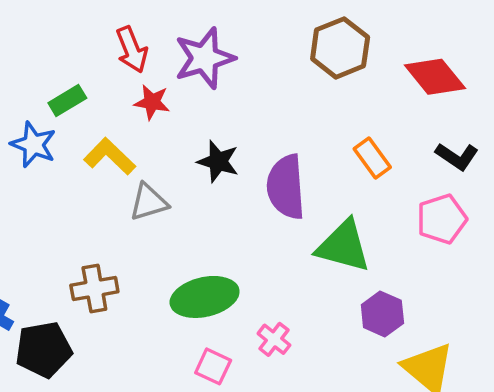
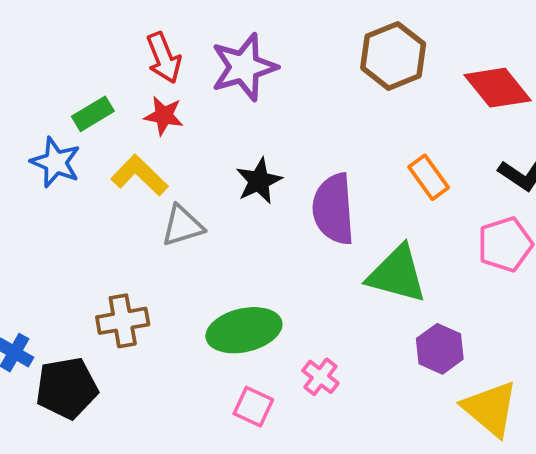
red star: (152, 102) -> (164, 116), moved
black star: (218, 161) -> (259, 181), turned 30

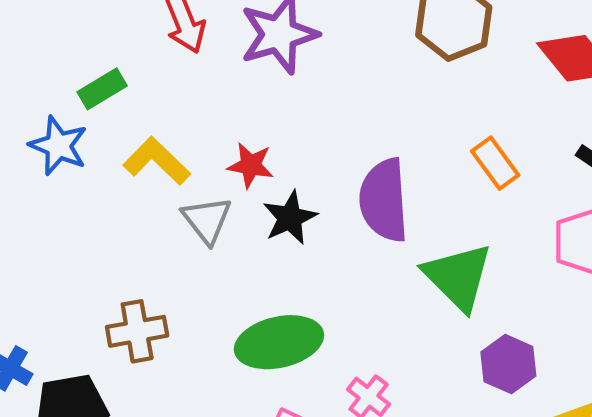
red star: (164, 116) -> (251, 165), moved
black star: (259, 181) -> (290, 218), moved
gray triangle: (182, 226) -> (207, 220), turned -51
green triangle: (397, 274) -> (458, 277), turned 30

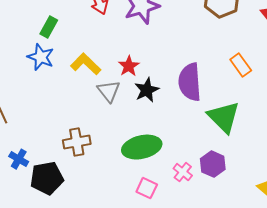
green rectangle: (102, 89) -> (49, 27), moved, turned -30
red star: (251, 165) -> (129, 66), turned 30
purple hexagon: (508, 364) -> (213, 164), moved

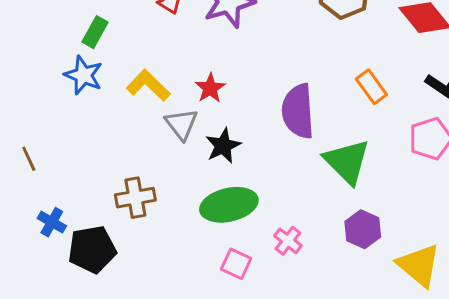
black star: (147, 90) -> (223, 146), moved
purple hexagon: (213, 164) -> (363, 229), moved

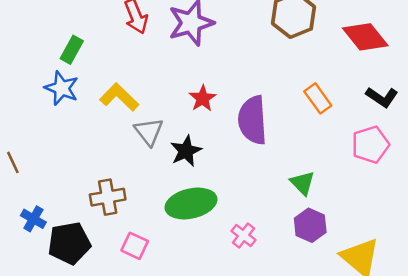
red star: (210, 88) -> (203, 98), moved
green triangle: (347, 162) -> (302, 183), moved, size x0.6
pink square: (236, 264) -> (135, 246), moved

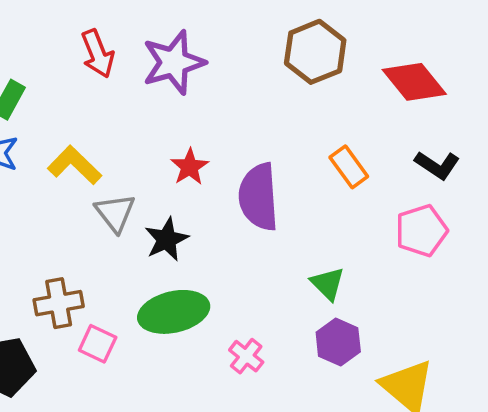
pink square: (135, 246) -> (98, 344), moved

